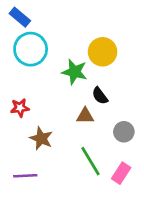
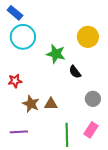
yellow circle: (103, 52) -> (88, 37), moved
brown triangle: (85, 116) -> (51, 104), moved
green line: (91, 161) -> (67, 135), moved, turned 30

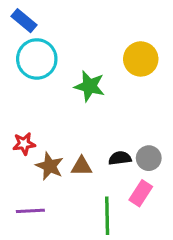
black semicircle: (75, 72) -> (120, 158), moved, turned 120
red star: (15, 81) -> (24, 144), moved
pink rectangle: (91, 130) -> (141, 193), moved

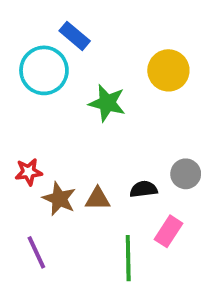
blue rectangle: (24, 21) -> (75, 36), moved
gray circle: (149, 158) -> (186, 174), moved
purple line: (30, 211) -> (36, 252), turned 68

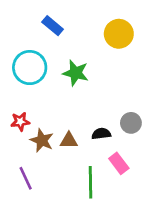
cyan circle: (44, 70) -> (30, 68), moved
yellow circle: (168, 70) -> (119, 34), moved
pink rectangle: (168, 231) -> (119, 163), turned -70

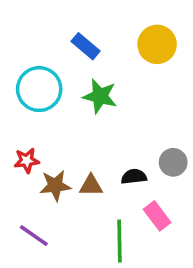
blue rectangle: (53, 26) -> (86, 46), moved
brown star: (42, 140) -> (55, 186), turned -30
purple line: (26, 178) -> (34, 236), turned -30

